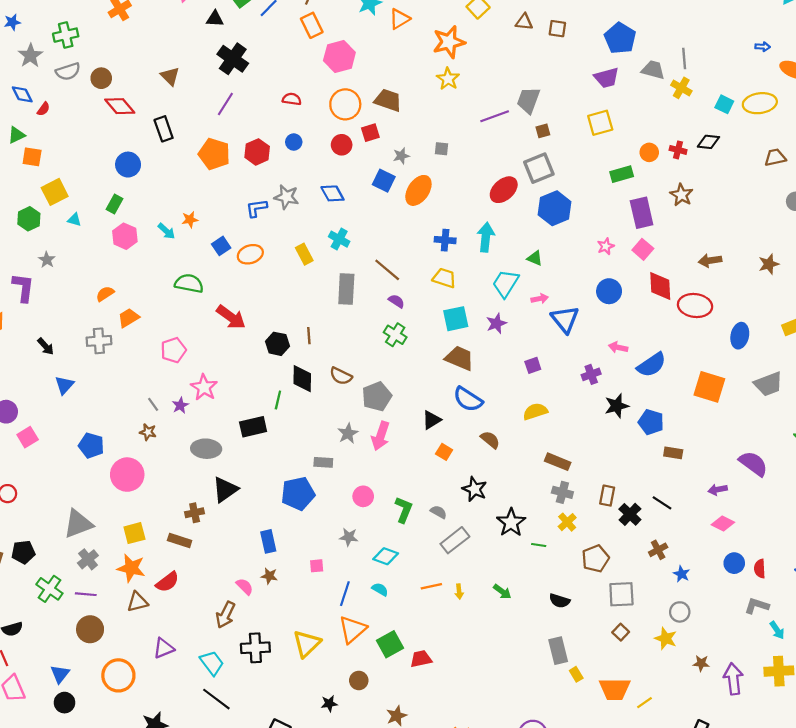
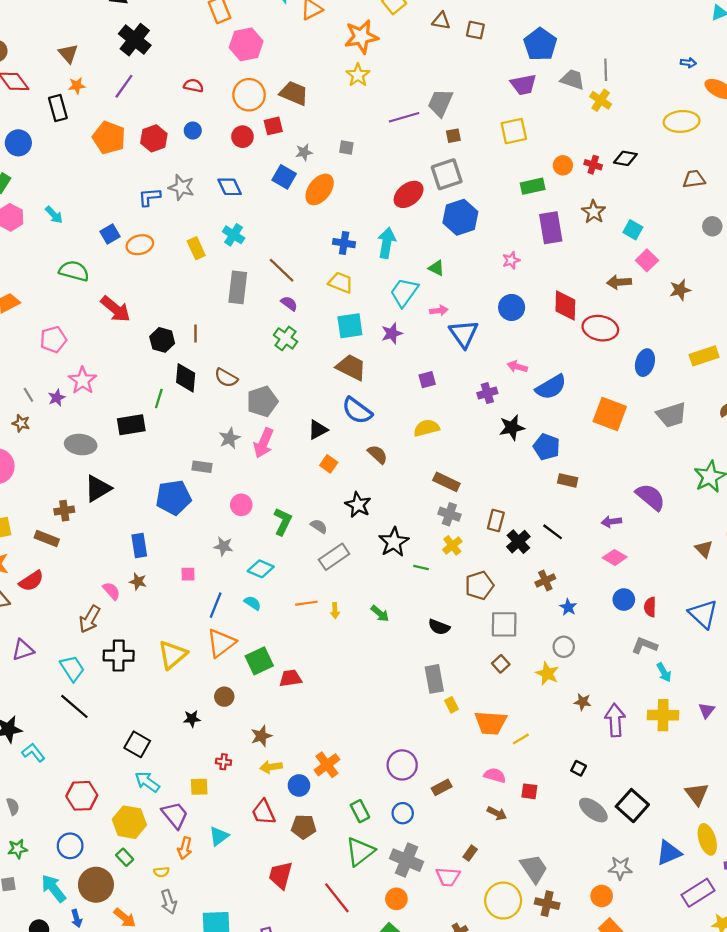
cyan square: (724, 104) -> (633, 230), moved
orange star: (190, 220) -> (77, 86), moved
pink square: (643, 249) -> (647, 260), moved

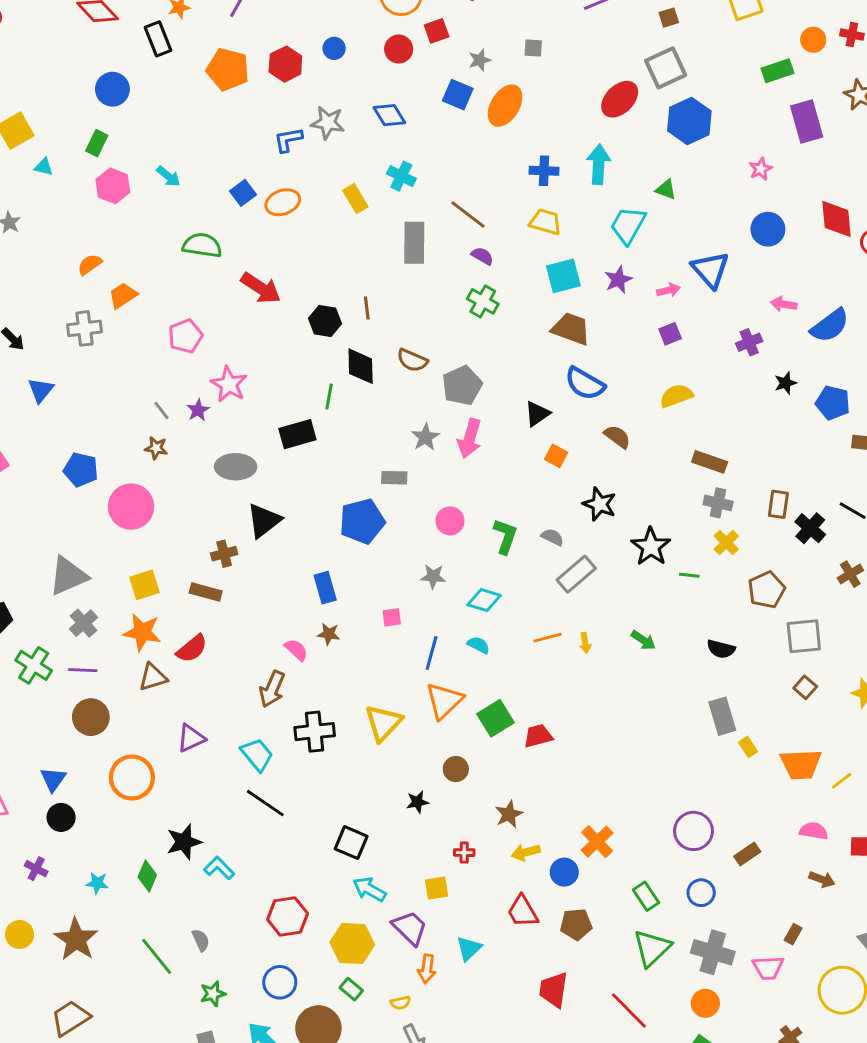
pink arrow: (439, 311) -> (668, 290), moved
black star: (512, 428) -> (785, 383), size x0.7

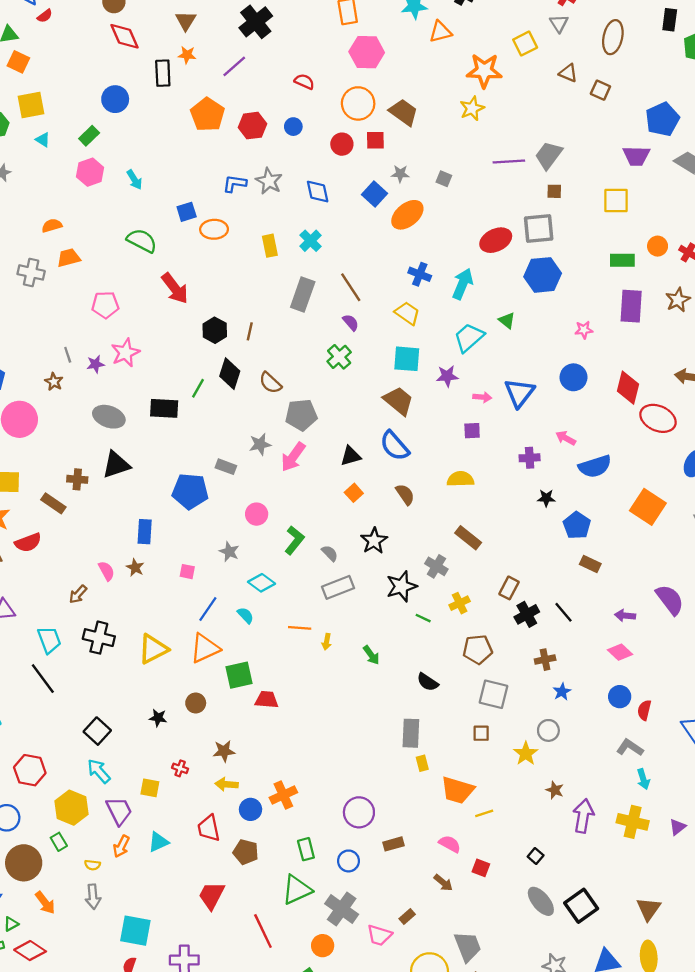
gray cross: (718, 503) -> (436, 566), moved
brown square: (805, 687) -> (481, 733), turned 30
brown arrow: (272, 689) -> (78, 594), size x0.7

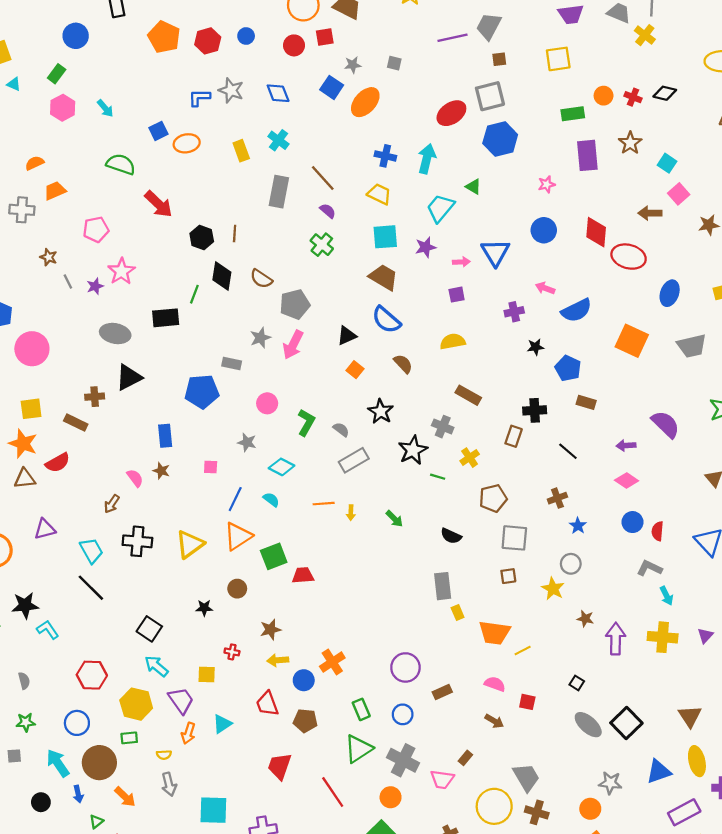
brown star: (54, 382) -> (49, 257), moved
black cross: (527, 614) -> (535, 410), moved, turned 35
green rectangle: (59, 842) -> (129, 738), turned -56

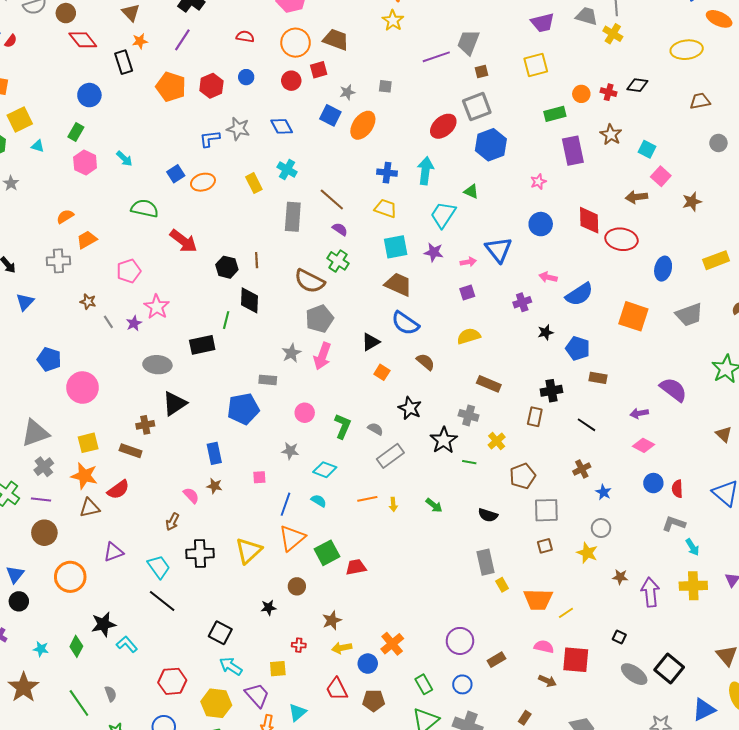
purple star: (426, 247) -> (434, 252), turned 30
brown semicircle: (261, 279) -> (310, 281), moved, size x1.4
red square: (527, 702) -> (576, 660), size x1.8

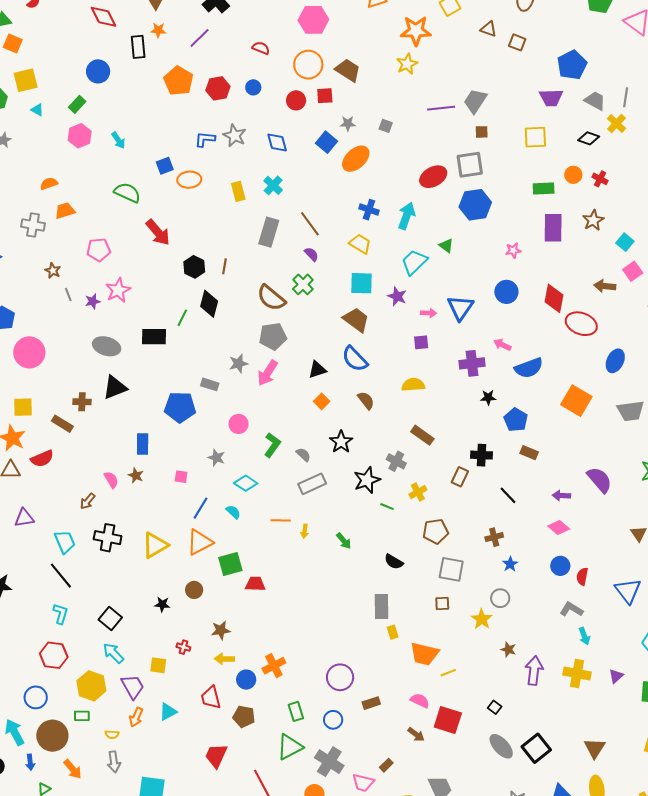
black diamond: (637, 85) -> (589, 138), moved
purple cross: (522, 302) -> (472, 363), size x1.4
cyan L-shape: (127, 644) -> (60, 614), moved, turned 45

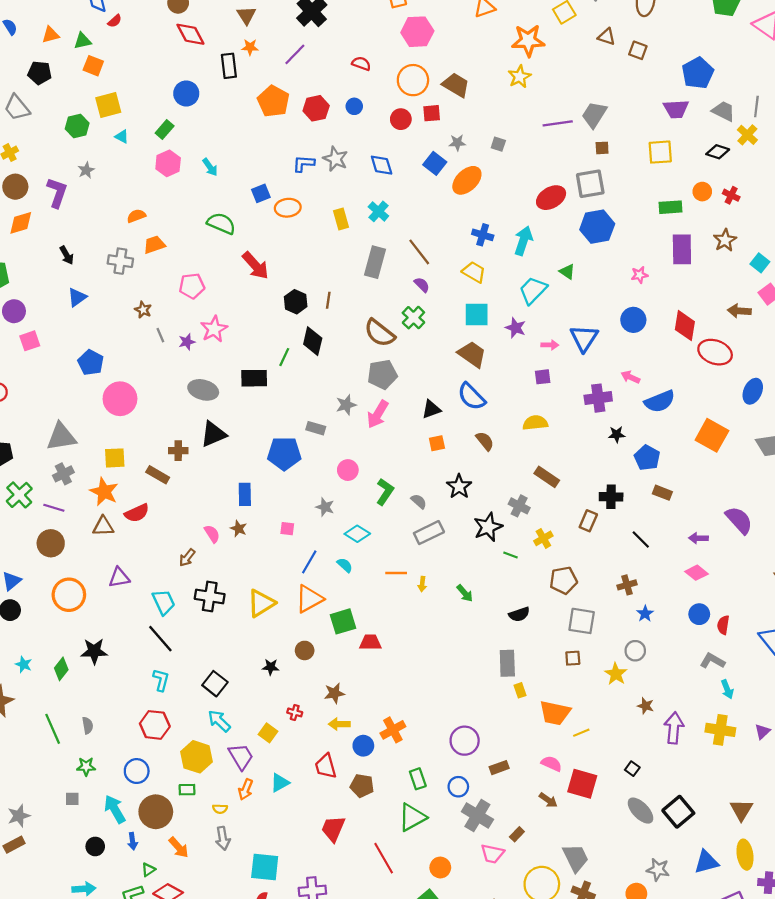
orange square: (322, 401) -> (437, 443), turned 35
black semicircle: (394, 562) -> (519, 614), turned -48
yellow square: (158, 665) -> (268, 733), turned 30
gray cross: (329, 762) -> (477, 816), moved

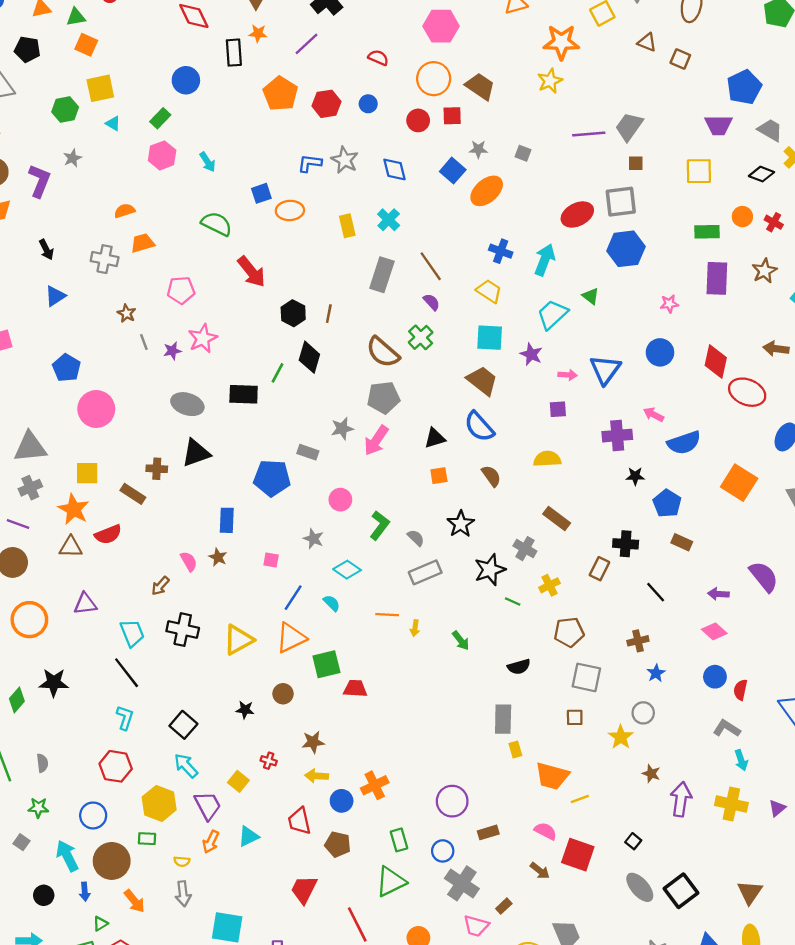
gray square: (72, 799) -> (22, 842), turned 32

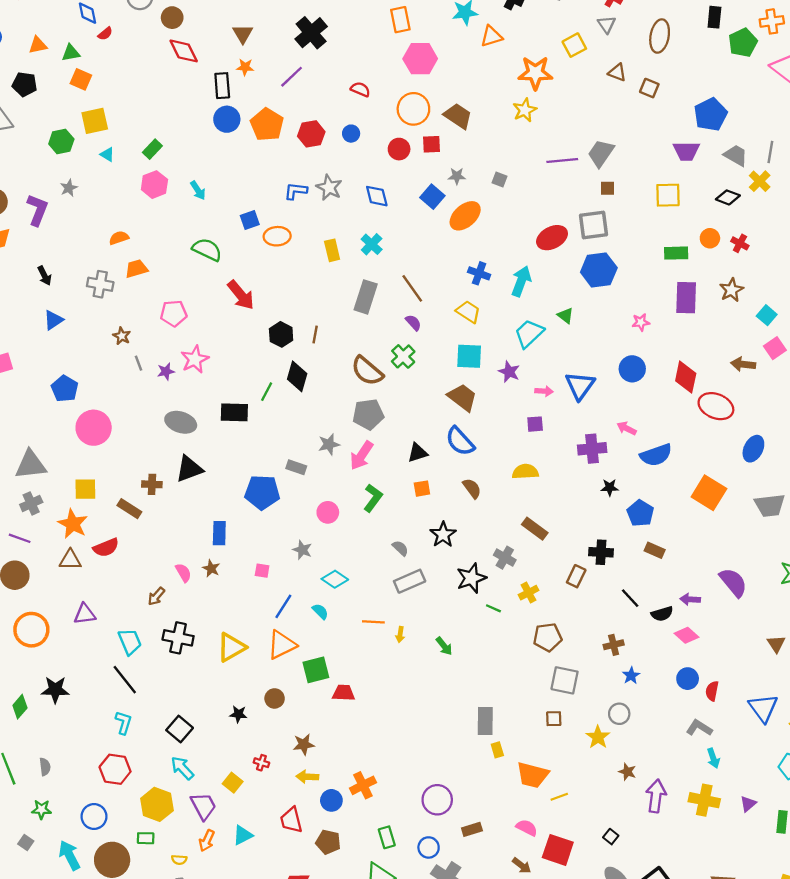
blue circle: (186, 80) -> (227, 119), moved
green L-shape: (380, 525) -> (373, 498), moved
black semicircle: (519, 667) -> (662, 614), moved

